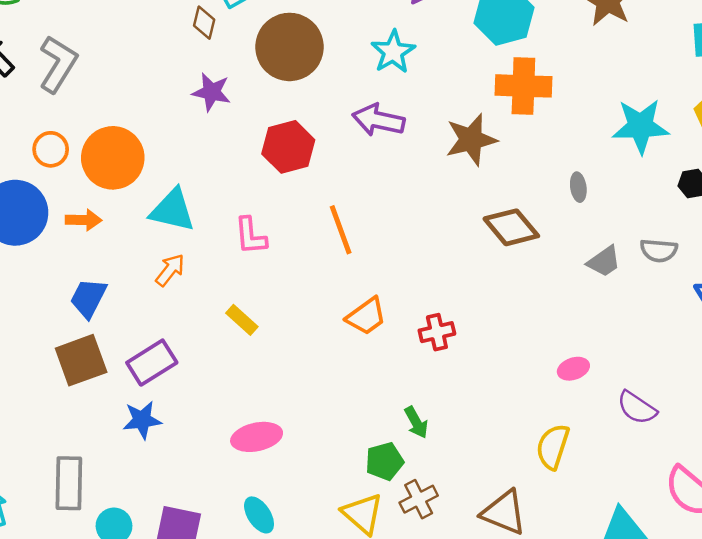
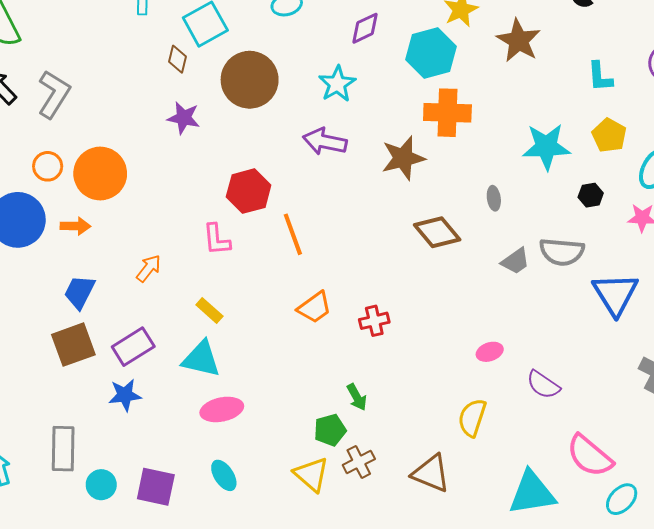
red hexagon: (288, 147) -> (249, 191), moved
cyan triangle: (172, 210) -> (201, 359), moved
gray semicircle: (659, 250) -> (562, 252), size x1.4

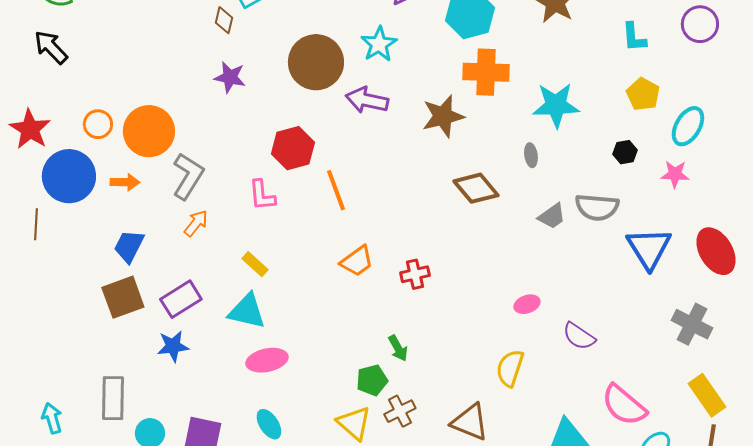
brown circle: (250, 80) -> (316, 62), moved
gray L-shape: (54, 94) -> (188, 176), moved
cyan star: (546, 147) -> (556, 105), moved

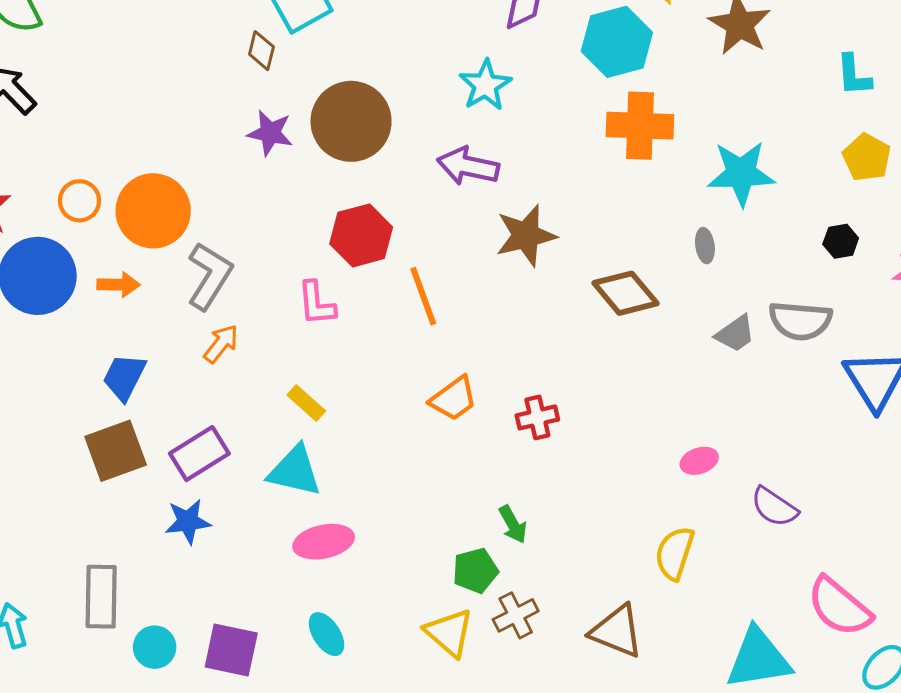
brown circle: (316, 62) -> (351, 121), moved
brown star: (443, 116) -> (526, 235), moved

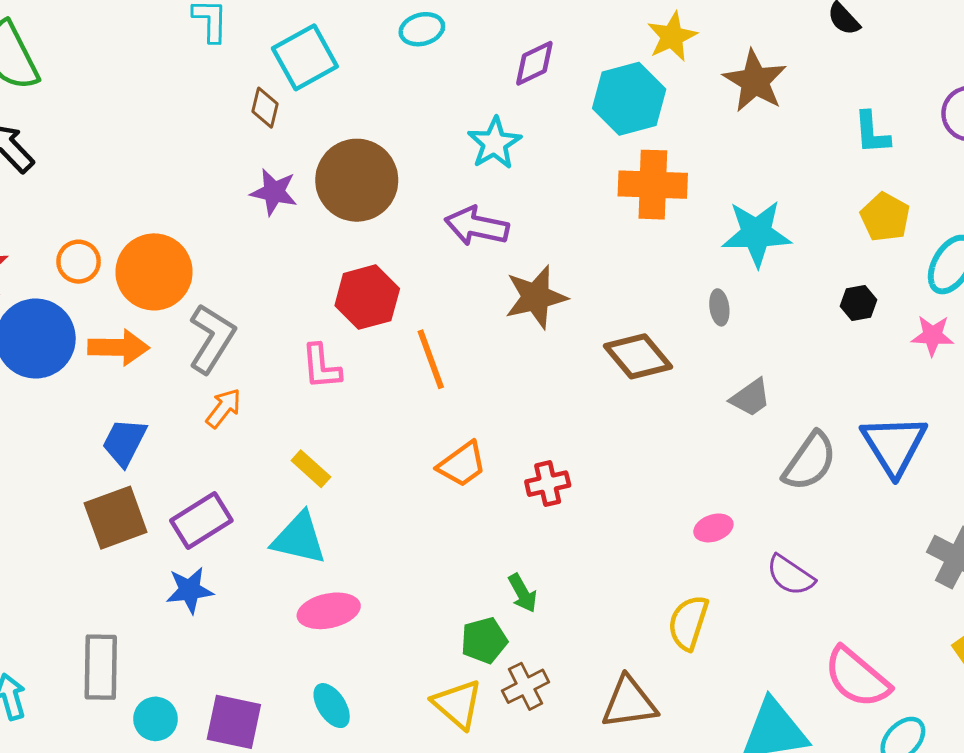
orange arrow: (118, 285) -> (118, 347), size x1.4
gray semicircle: (800, 321) -> (810, 461), moved, turned -60
brown triangle: (617, 631) -> (629, 703), turned -30

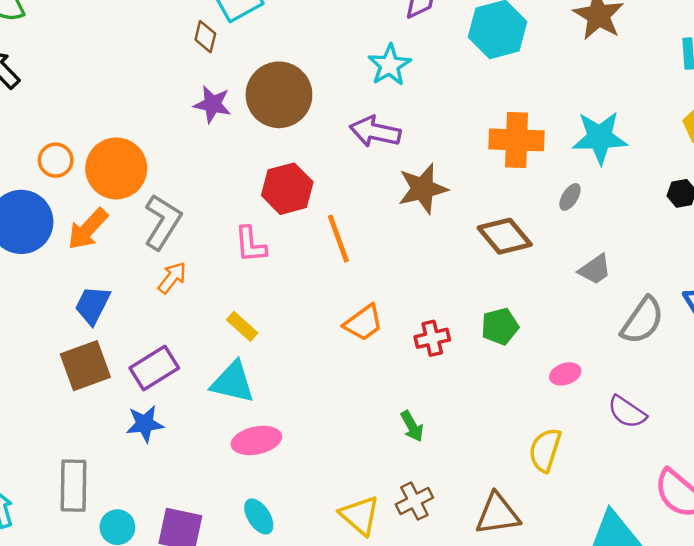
orange cross: (653, 185) -> (517, 140), moved
gray ellipse: (719, 307) -> (570, 197), turned 40
orange arrow: (118, 347) -> (88, 229), turned 132
green pentagon: (484, 640) -> (500, 326), moved

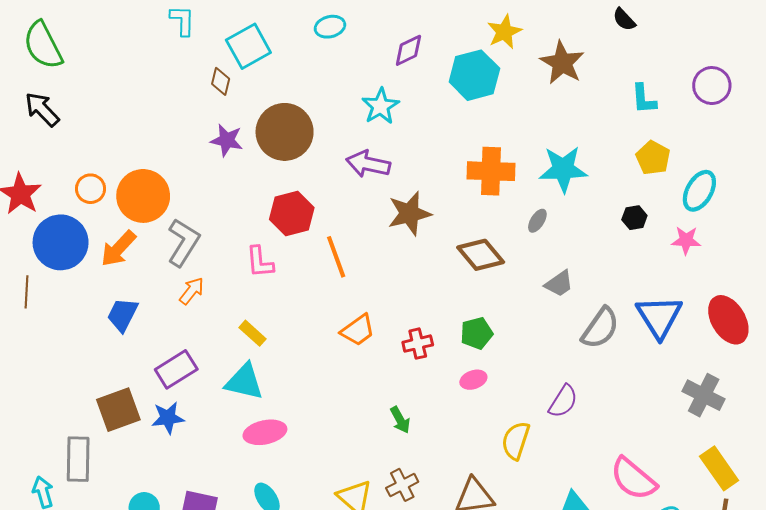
brown square: (85, 366) -> (118, 410), moved
pink ellipse: (565, 374) -> (473, 380), moved
purple semicircle: (627, 412) -> (563, 401), moved, turned -92
gray rectangle: (73, 486) -> (78, 459), moved

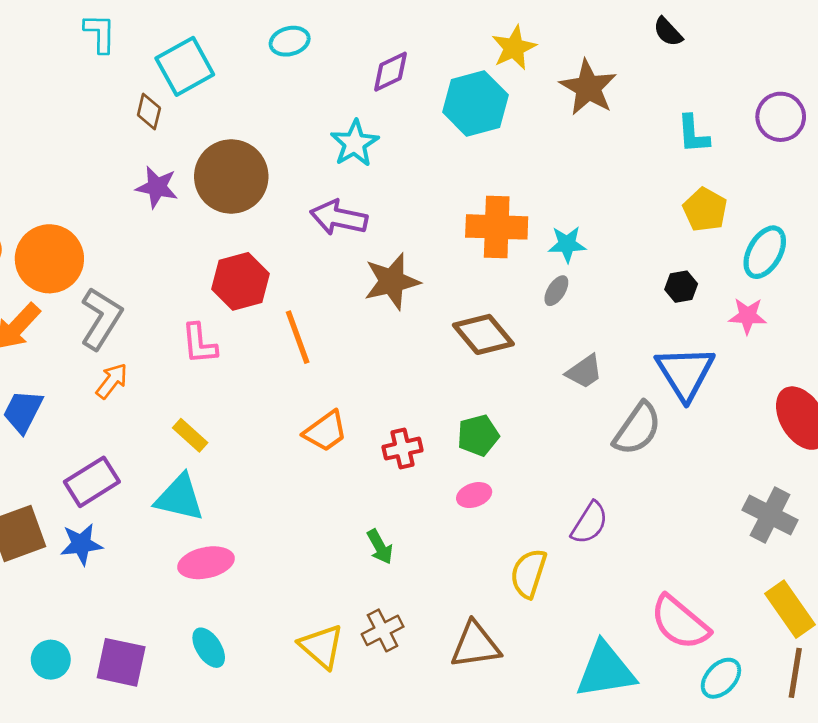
cyan star: (563, 169) -> (567, 244), moved, size x0.6
blue triangle: (659, 317) -> (685, 373), moved

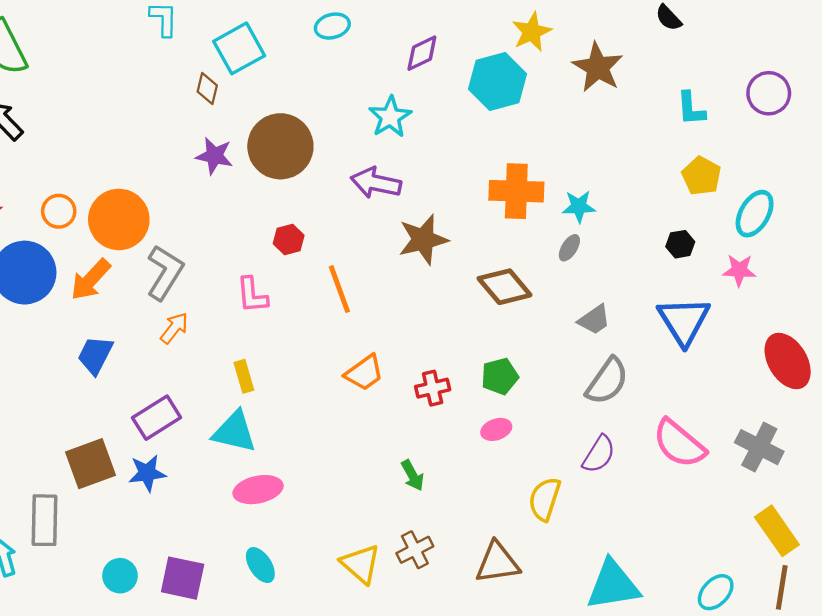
red hexagon: (241, 281) -> (289, 240), size x0.6
gray semicircle: (637, 429) -> (607, 381), moved
yellow rectangle: (190, 435) -> (244, 376), turned 32
pink semicircle: (680, 622) -> (679, 444), moved

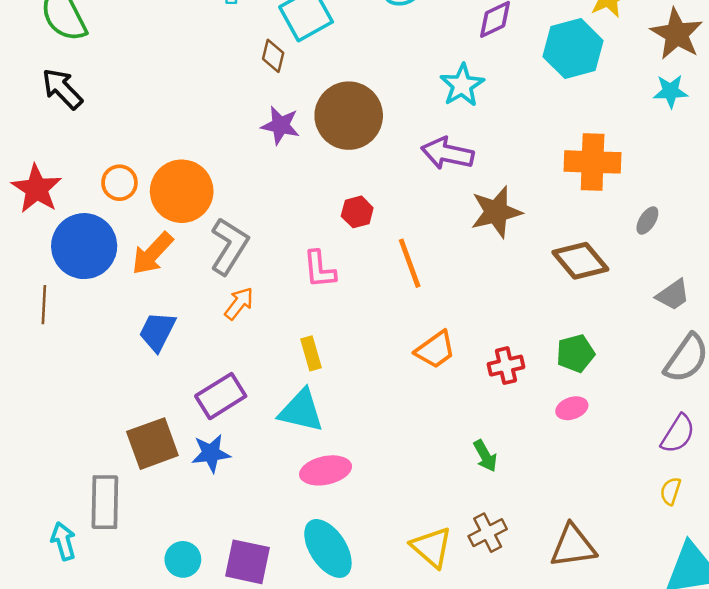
cyan star: (579, 206) -> (671, 91), moved
yellow semicircle: (545, 499) -> (671, 491), moved, size x0.6
cyan ellipse: (260, 565) -> (328, 548), size x1.6

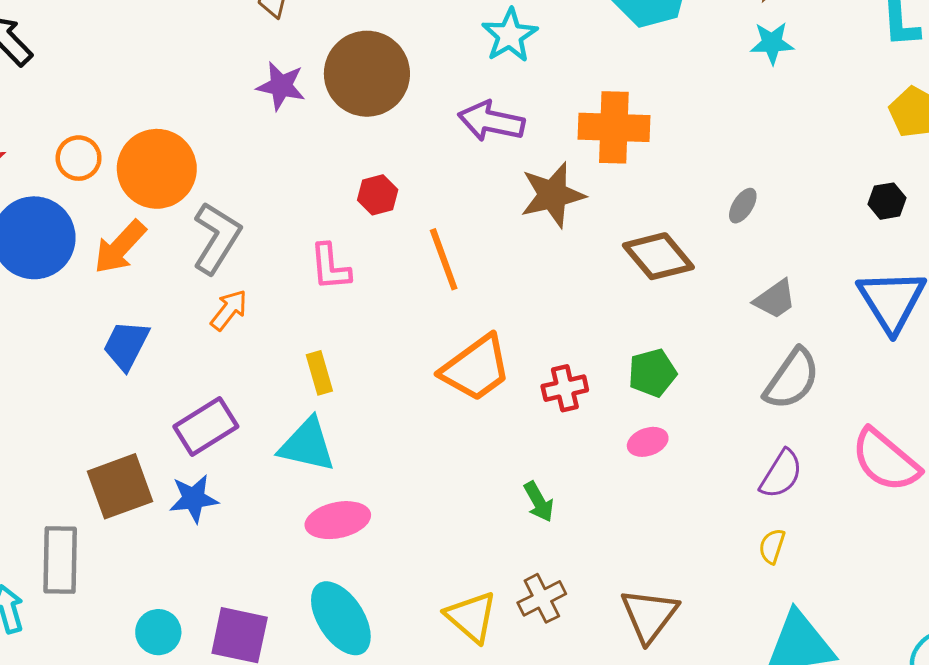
orange cross: (593, 162) -> (614, 127), moved
orange trapezoid: (435, 350) -> (476, 368), size x1.4
brown triangle: (573, 546) -> (649, 615), turned -45

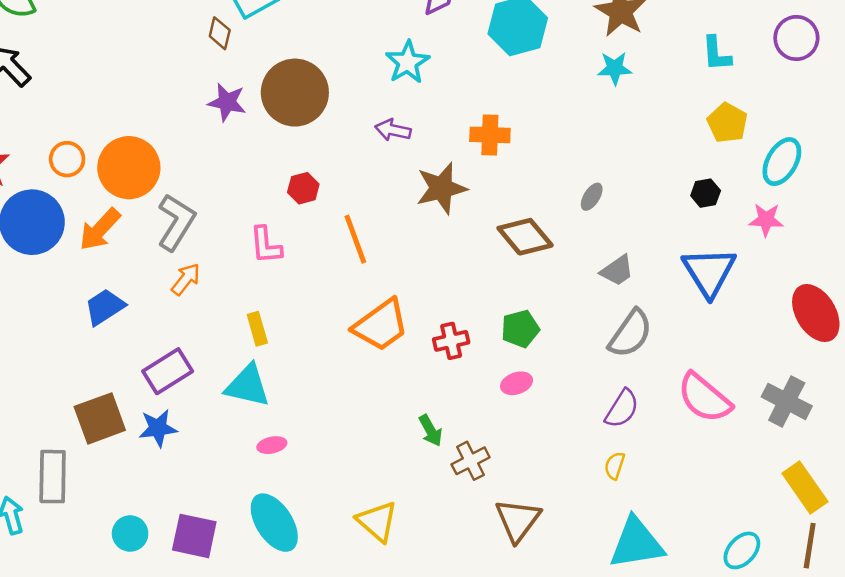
purple arrow: (491, 121) -> (393, 130), size x0.7
orange cross: (614, 127) -> (490, 135), size x0.7
blue trapezoid: (126, 345) -> (105, 307), turned 30
pink ellipse: (338, 520) -> (272, 445), size x0.6
brown cross: (542, 598) -> (471, 461), moved

